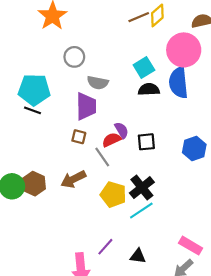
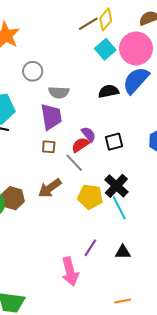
cyan square: (144, 67) -> (105, 49), moved
blue semicircle: (178, 83) -> (136, 80), turned 56
cyan line: (141, 210) -> (119, 208), turned -75

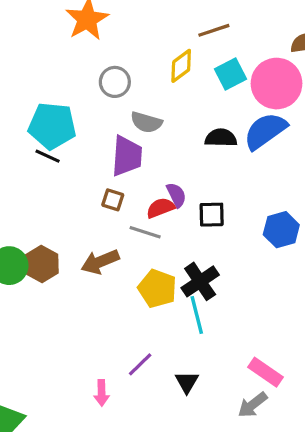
yellow diamond: (106, 19) -> (181, 66), moved
gray line: (74, 163) -> (145, 232), turned -42
black triangle: (123, 252) -> (187, 382), turned 49
pink arrow: (70, 272) -> (102, 393), size x0.6

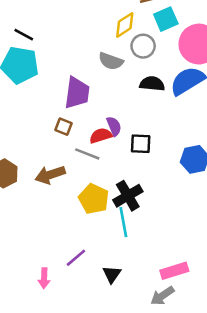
cyan square: (231, 74) -> (166, 19), moved
gray circle: (115, 82) -> (143, 46), moved
gray semicircle: (146, 122) -> (111, 61), moved
black line: (48, 156) -> (24, 35), moved
pink rectangle: (266, 372) -> (174, 271), turned -56

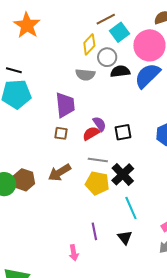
black semicircle: (152, 84) -> (120, 71), moved
gray line: (87, 154) -> (98, 160), moved
cyan line: (123, 222) -> (131, 208), moved
purple line: (76, 258) -> (94, 231), turned -48

